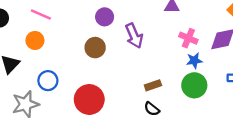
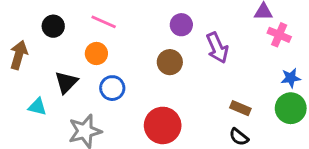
pink cross: (188, 38) -> (279, 35), moved
blue circle: (48, 81) -> (112, 88), moved
brown rectangle: (153, 85) -> (240, 108), turned 42

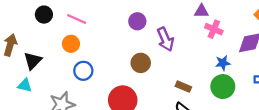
black circle: (53, 26) -> (44, 15), moved
brown circle: (170, 62) -> (141, 63), moved
black triangle: (66, 82) -> (33, 61), moved

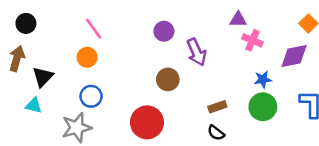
black circle: (44, 15) -> (26, 23), moved
pink line: (77, 19) -> (94, 29), turned 30
blue circle: (83, 71) -> (91, 96), moved
brown rectangle: (183, 87) -> (217, 107), turned -42

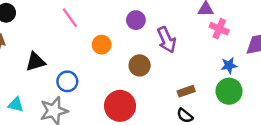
orange circle: (87, 57) -> (102, 45), moved
black triangle: (43, 77) -> (35, 62), moved, turned 30
cyan triangle: (34, 105) -> (16, 105), moved

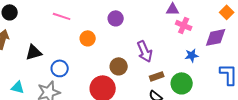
pink line: (70, 18) -> (62, 16), turned -36
purple arrow: (167, 40) -> (145, 51), moved
brown circle: (140, 65) -> (119, 66), moved
green circle: (229, 91) -> (182, 83), moved

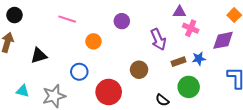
purple arrow: (145, 51) -> (158, 39), moved
brown circle: (119, 66) -> (139, 70), moved
blue circle: (60, 68) -> (79, 72), moved
brown rectangle: (157, 76) -> (179, 62), moved

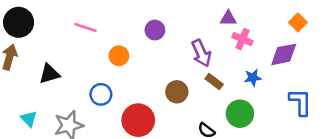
black circle: (14, 15) -> (19, 22), size x1.5
brown rectangle: (179, 62) -> (214, 82), moved, turned 56
cyan triangle: (23, 91) -> (29, 119), turned 32

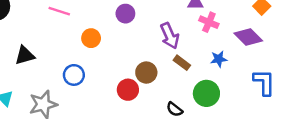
purple diamond: (284, 54) -> (248, 37), turned 56
red circle: (138, 120) -> (128, 90), moved, size x0.7

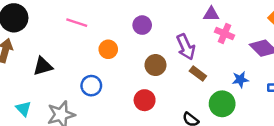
blue star: (219, 59) -> (240, 80), moved
brown circle: (146, 73) -> (155, 65), moved

